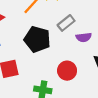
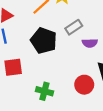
red circle: (67, 71) -> (84, 85), moved

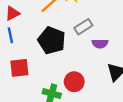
red circle: (84, 85) -> (74, 82), moved

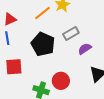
purple semicircle: (100, 44) -> (85, 49), turned 144

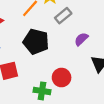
gray rectangle: (71, 34) -> (63, 16), moved

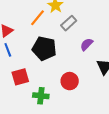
green cross: (42, 91) -> (41, 96), moved

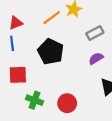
gray rectangle: (69, 23) -> (95, 33), moved
red circle: (70, 81) -> (67, 103), moved

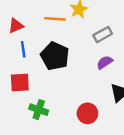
orange line: (52, 18) -> (55, 19), turned 42
blue line: (12, 43) -> (23, 49), moved
red circle: (67, 103) -> (87, 113), moved

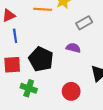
black pentagon: (55, 56) -> (41, 59), moved
purple semicircle: (105, 62) -> (73, 48), moved, turned 48

